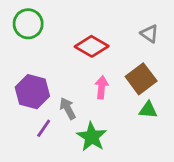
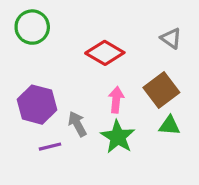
purple line: (44, 128) -> (50, 147), turned 42
green star: (92, 137) -> (118, 137), moved

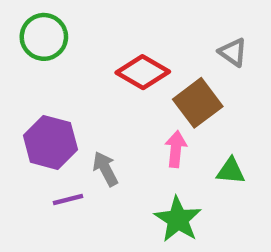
brown square: (161, 90) -> (198, 103), moved
pink arrow: (116, 100) -> (176, 149), moved
green star: (118, 137) -> (178, 219), moved

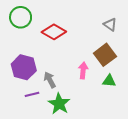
red diamond: (143, 72) -> (54, 32), moved
brown square: (198, 103) -> (105, 55), moved
green star: (178, 219) -> (59, 104), moved

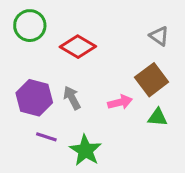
pink arrow: (83, 70) -> (120, 102), turned 70
gray arrow: (50, 80) -> (72, 98), moved
purple line: (32, 94) -> (46, 137), turned 32

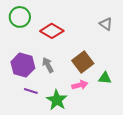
brown square: (152, 80) -> (83, 62), moved
pink arrow: (120, 102) -> (80, 85), moved

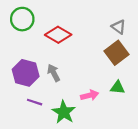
brown square: (83, 62) -> (116, 53), moved

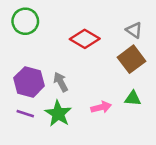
red diamond: (58, 35) -> (85, 39), moved
purple line: (35, 102) -> (25, 114), moved
green star: (64, 112) -> (58, 114), moved

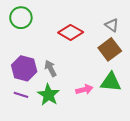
green triangle: (133, 98) -> (111, 82), size x1.5

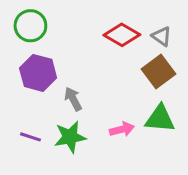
red diamond: (71, 32) -> (122, 35), moved
purple hexagon: (24, 68) -> (38, 73), moved
green star: (48, 95) -> (70, 137), turned 30

